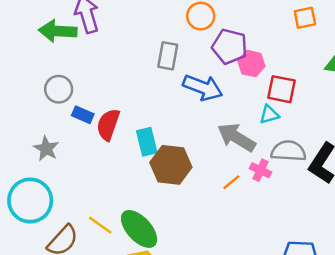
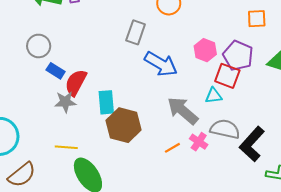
purple pentagon: (230, 46) -> (238, 55), moved
gray star: (46, 148) -> (65, 102), moved, turned 30
yellow line: (100, 225) -> (66, 147), moved, turned -40

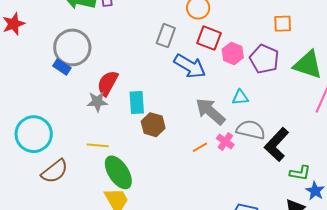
gray circle: (39, 46) -> (72, 47), size x1.6
blue rectangle: (56, 71) -> (62, 67), moved
red square: (227, 76) -> (209, 38), moved
brown hexagon: (124, 125) -> (153, 125), size x0.7

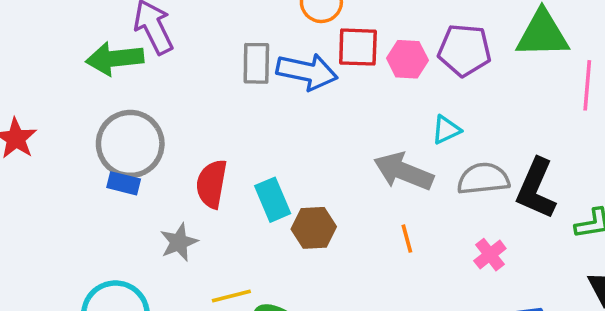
gray rectangle: (166, 36) -> (256, 63), moved
blue arrow: (190, 66) -> (307, 72), moved
gray star: (97, 102) -> (179, 242), moved
pink cross: (225, 141) -> (490, 255), moved, turned 36
orange line: (200, 147) -> (407, 239), turned -56

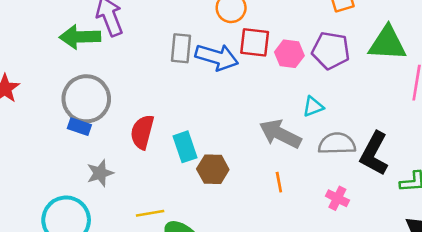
gray star: (179, 242) -> (100, 173), moved
pink cross: (490, 255) -> (337, 198), turned -30

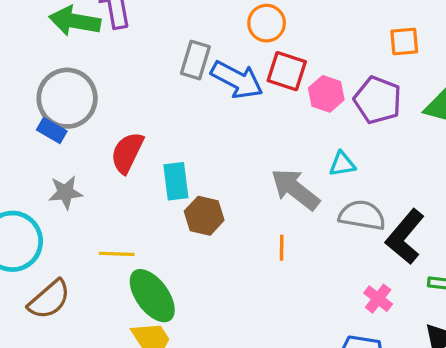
pink cross: (337, 198) -> (378, 299), moved

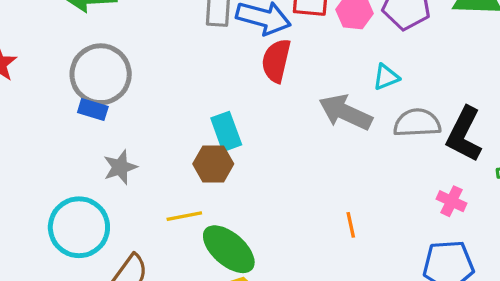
red semicircle: (127, 153) -> (276, 61), moved
brown hexagon: (204, 216) -> (213, 164), moved
orange line: (282, 248) -> (351, 225), moved

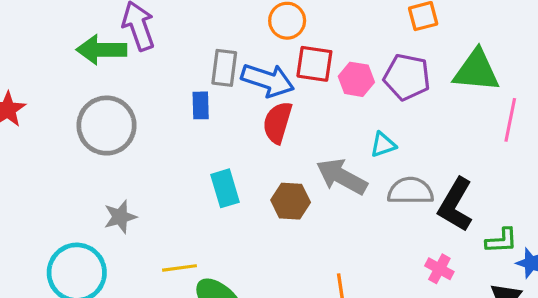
blue rectangle: (93, 109) -> (201, 105), moved, turned 68
brown hexagon: (213, 164) -> (291, 201), moved

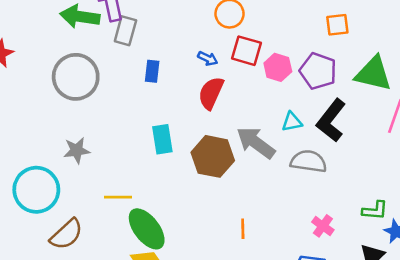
gray rectangle: (224, 68) -> (125, 31), moved
blue arrow: (268, 80) -> (208, 59), size x0.5
brown hexagon: (291, 201) -> (213, 156), size x1.4
black L-shape: (455, 205) -> (331, 120), moved

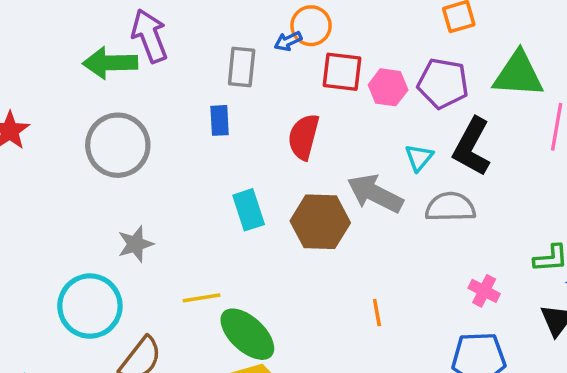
gray rectangle: (125, 31) -> (242, 67), moved
blue arrow: (208, 59) -> (288, 41), moved, turned 138
cyan triangle: (292, 122) -> (419, 158), turned -30

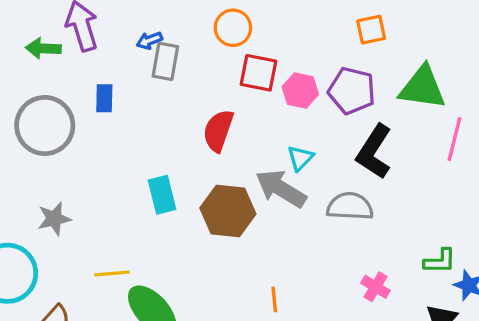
blue arrow: (288, 41) -> (149, 40), moved
green arrow: (110, 63) -> (43, 48), size x0.7
blue rectangle: (220, 120) -> (104, 98), moved
cyan triangle: (419, 158) -> (300, 158), moved

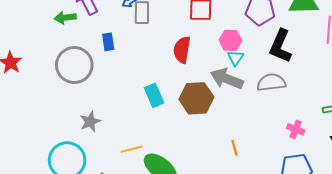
pink hexagon: (300, 91) -> (230, 40), moved

